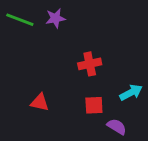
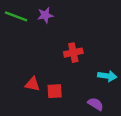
cyan arrow: (131, 92) -> (107, 76), turned 36
red square: (94, 105) -> (55, 91), moved

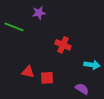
green line: (16, 16) -> (14, 27), moved
red cross: (73, 53) -> (63, 45), turned 35

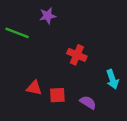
cyan arrow: (92, 65) -> (112, 79), turned 63
purple semicircle: (82, 89) -> (88, 102), moved

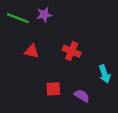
green line: (17, 33) -> (18, 18), moved
red triangle: (34, 88) -> (32, 51), moved

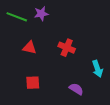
red square: (53, 89) -> (33, 83), moved

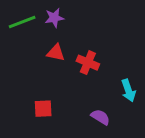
green line: (17, 17) -> (22, 22), turned -42
red triangle: (30, 48) -> (56, 53), moved

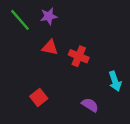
green line: (22, 22) -> (20, 20), turned 70
red square: (43, 109) -> (39, 97), turned -35

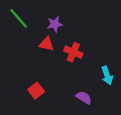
purple star: (49, 16) -> (55, 24), moved

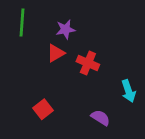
green line: (19, 18) -> (22, 22), turned 45
red triangle: (47, 44) -> (56, 53), turned -42

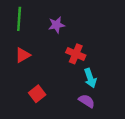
red triangle: (56, 53) -> (23, 55), moved
cyan arrow: (129, 91) -> (90, 78), moved

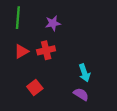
red cross: (76, 54) -> (46, 50), moved, turned -36

